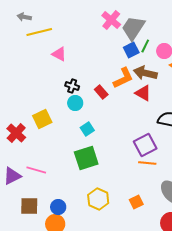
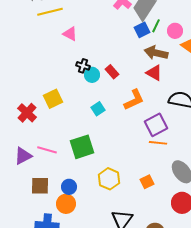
orange L-shape: (123, 78) -> (134, 100), moved
cyan circle: (75, 103) -> (92, 75), moved
green square: (86, 158) -> (82, 147), moved

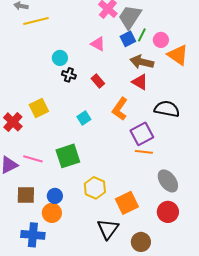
pink triangle: (70, 34) -> (98, 44), moved
cyan circle: (92, 75) -> (60, 58), moved
orange L-shape: (134, 100) -> (120, 109), turned 150
orange square: (147, 182) -> (127, 203), moved, size x1.6

